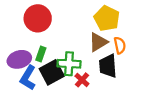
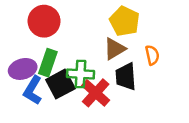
orange semicircle: (120, 45) -> (152, 55), moved
green rectangle: (41, 54) -> (48, 63), size x1.5
red cross: (82, 80) -> (96, 93), size x1.6

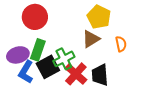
green cross: (81, 74) -> (64, 59), turned -30
black trapezoid: (126, 77) -> (100, 75), moved

